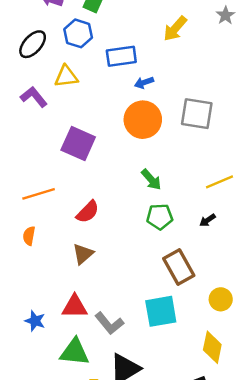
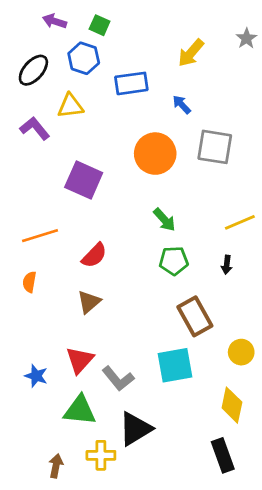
blue arrow: (144, 83) -> (182, 105), moved, turned 66
black arrow: (208, 220) -> (227, 265), turned -49
red triangle: (75, 307) -> (80, 360), turned -48

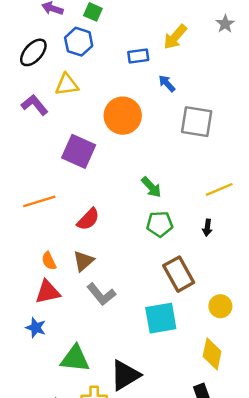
blue rectangle: (131, 83) -> (138, 56), moved, size x0.7
orange circle: (155, 154) -> (123, 116), moved
orange semicircle: (29, 282) -> (49, 261), moved, turned -36
red triangle: (80, 360) -> (48, 292), moved, turned 36
gray L-shape: (118, 379) -> (101, 294), moved

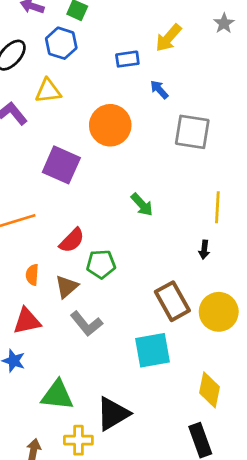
yellow line: (219, 189) -> (217, 207), turned -64
green pentagon: (160, 224) -> (101, 264), moved
orange semicircle: (49, 261) -> (32, 275), moved, turned 30
yellow circle: (220, 306) -> (219, 312), moved, size x1.5

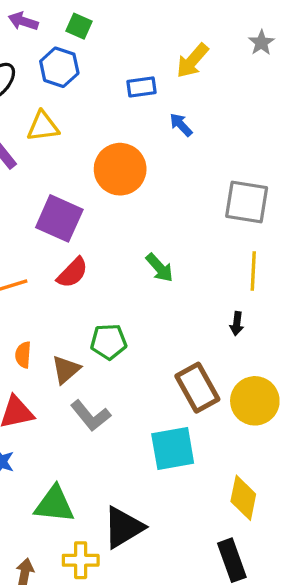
gray square: (192, 132) -> (247, 202), moved
red semicircle: (72, 240) -> (72, 273), moved

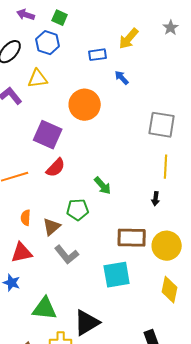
green arrow: (160, 268) -> (103, 186), moved
brown rectangle: (197, 388) -> (132, 238), turned -60
yellow diamond: (243, 498) -> (170, 290), moved

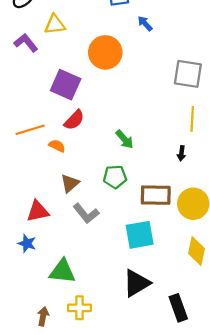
green pentagon: (78, 210) -> (115, 177), moved
orange semicircle: (26, 218) -> (57, 146), moved, turned 112
black triangle: (87, 323) -> (136, 283), moved

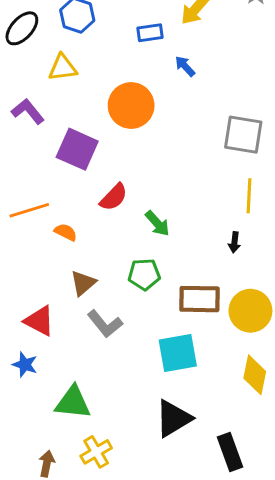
purple L-shape: (26, 43) -> (28, 111), moved
red semicircle: (74, 120) -> (114, 197), moved
red triangle: (38, 211) -> (39, 321), turned 40
yellow cross: (80, 308) -> (96, 452), turned -30

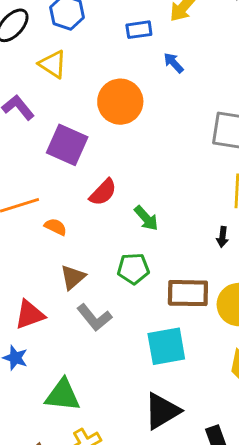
yellow triangle: (63, 68) -> (53, 64), turned 40
red triangle: (39, 321) -> (30, 315), turned -48

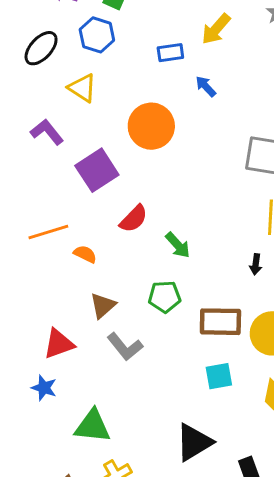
purple square: (67, 145) -> (97, 170), turned 33
cyan square: (166, 346) -> (219, 376), moved, size x0.7

